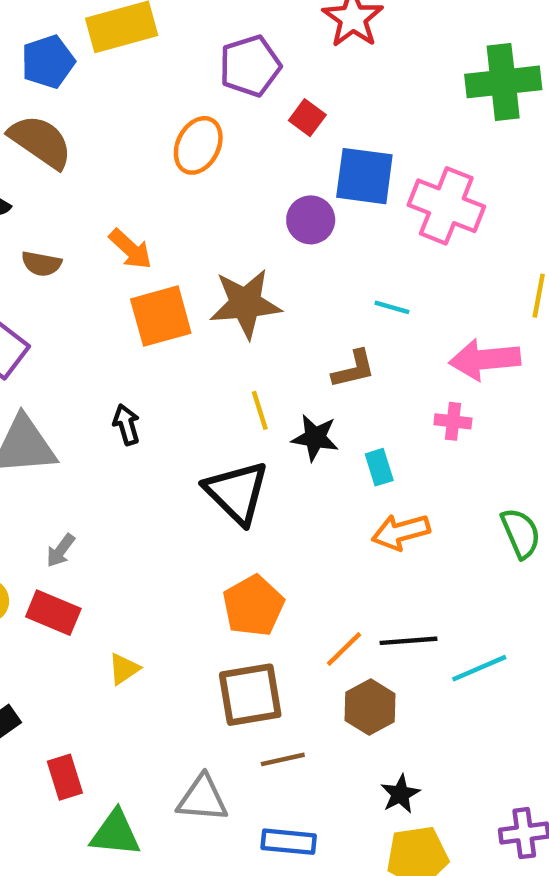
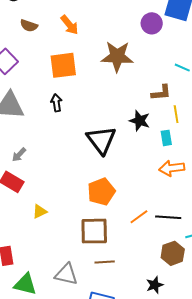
orange square: (161, 316) -> (63, 65), moved
yellow line: (260, 410) -> (176, 114), moved
brown hexagon: (370, 707) -> (173, 253), moved

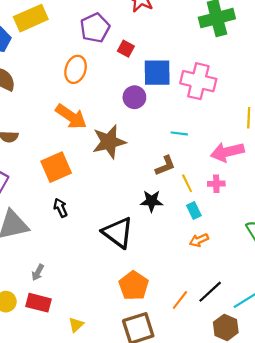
orange arrow: (69, 25) -> (71, 117), moved, size x1.4
cyan rectangle: (166, 138) -> (194, 210), moved
orange arrow: (172, 168) -> (199, 240), size x0.7
black line: (168, 217) -> (210, 292), turned -30

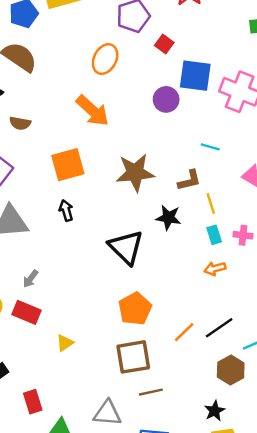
brown star: (109, 142) -> (135, 173), moved
pink cross: (216, 184) -> (243, 235), moved

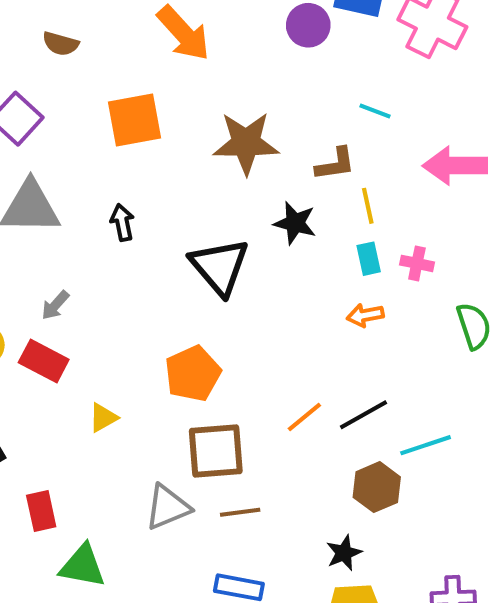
black arrow: (66, 210) -> (122, 222), moved
orange pentagon: (135, 309) -> (193, 374), moved
gray triangle: (107, 413) -> (168, 507), moved, turned -32

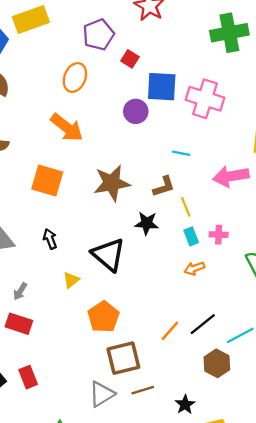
orange square: (134, 120) -> (47, 180), turned 36
yellow triangle: (103, 418) -> (71, 280), moved
red rectangle: (41, 511) -> (28, 377), moved
black star: (344, 553) -> (185, 405), moved

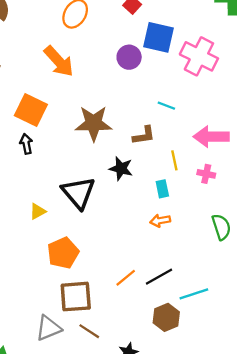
yellow line: (186, 207) -> (174, 160), moved
pink cross: (219, 235) -> (206, 174), moved
black arrow: (50, 239) -> (26, 144), moved
brown line: (143, 390) -> (89, 331), turned 40

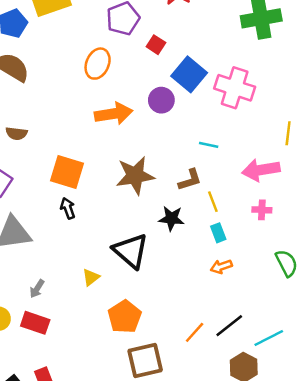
blue square: (159, 37) -> (189, 74), turned 36
orange arrow: (59, 61) -> (114, 114), moved, turned -48
yellow line: (174, 160) -> (213, 202), moved

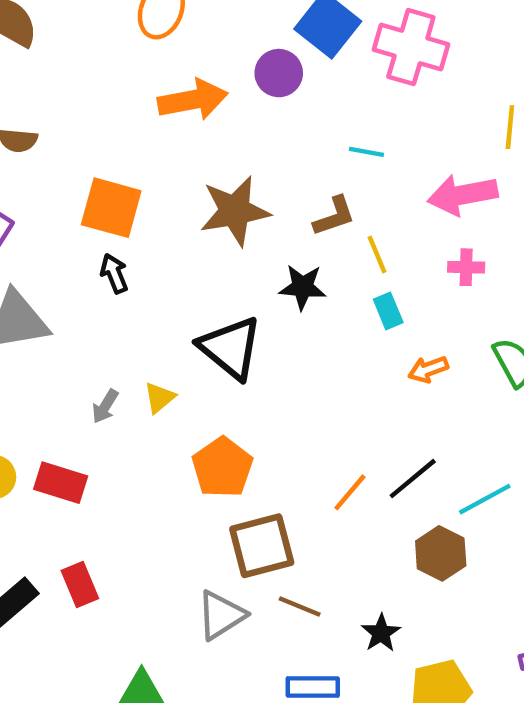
orange arrow: (221, 267) -> (428, 369), moved
gray arrow: (37, 289) -> (105, 406), moved

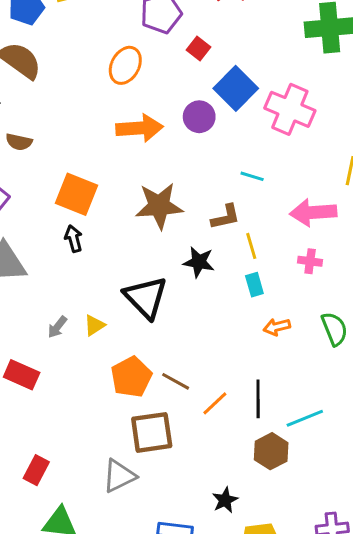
black line: (413, 479) -> (258, 399), turned -57
red rectangle: (80, 585) -> (36, 470), moved, turned 44
brown line: (300, 607) -> (176, 381), moved

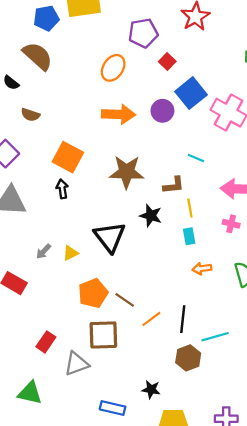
red rectangle: (36, 470) -> (46, 342), moved
black star: (225, 500) -> (151, 390), turned 30

